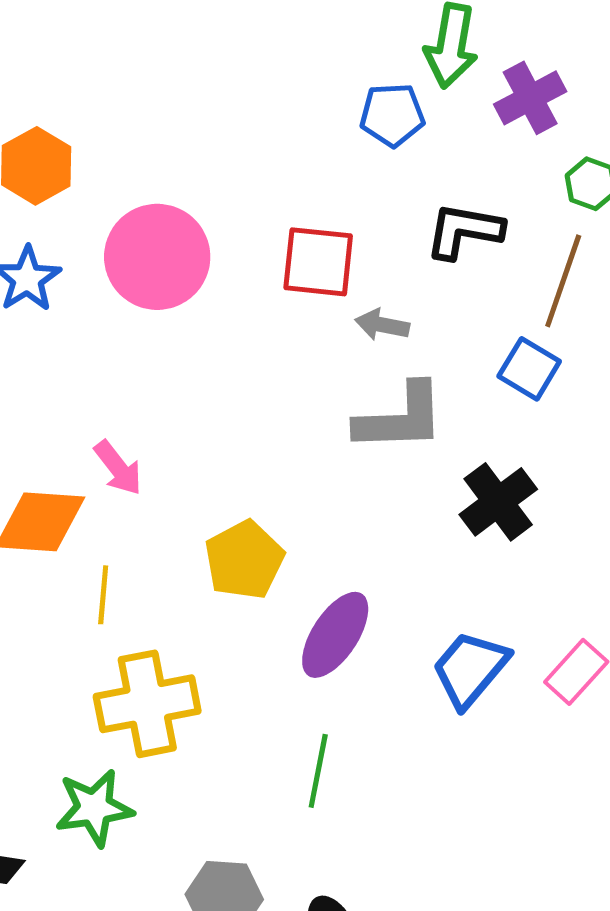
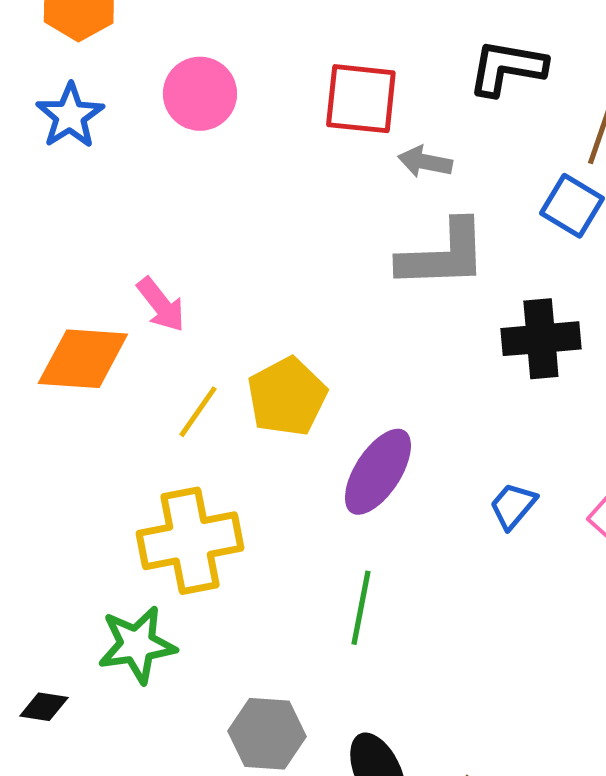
pink circle: (157, 257) -> (200, 94), size x0.7
black cross: (498, 502) -> (541, 339), turned 32
yellow line: (103, 595) -> (198, 412), moved, turned 30
blue trapezoid: (470, 669) -> (513, 506), size x0.6

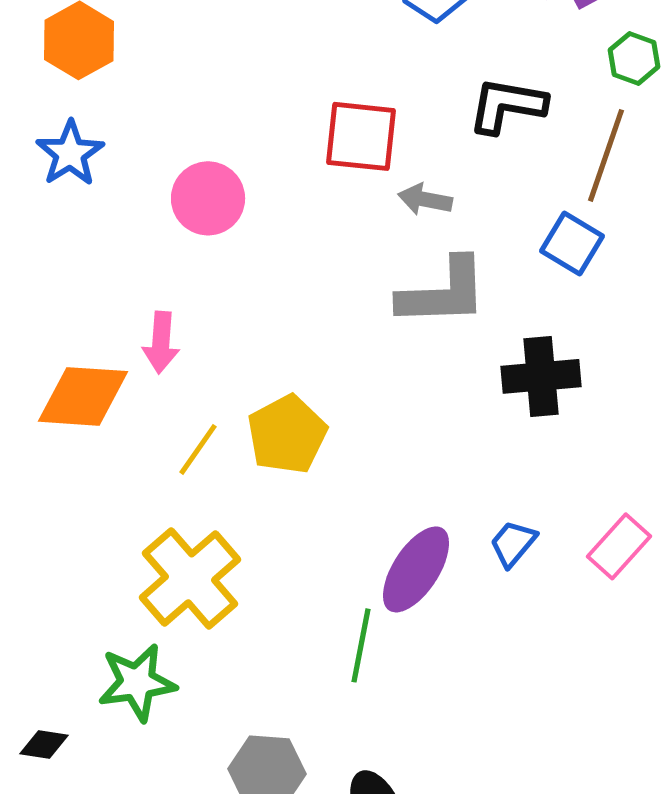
pink circle: (200, 94) -> (208, 198), moved
pink arrow: (161, 305) -> (161, 342), turned 42
purple ellipse: (378, 472) -> (416, 569), moved
yellow cross: (190, 541) -> (190, 578), turned -30

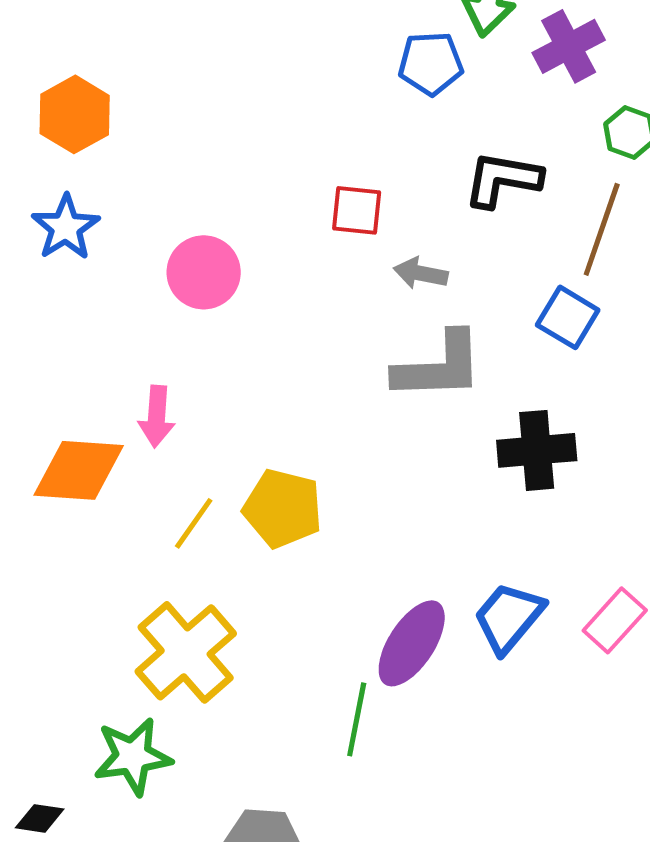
red square: (361, 136) -> (357, 210), size x0.7
yellow pentagon: (287, 434) -> (283, 508), turned -30
blue trapezoid: (513, 543) -> (509, 617), size x1.5

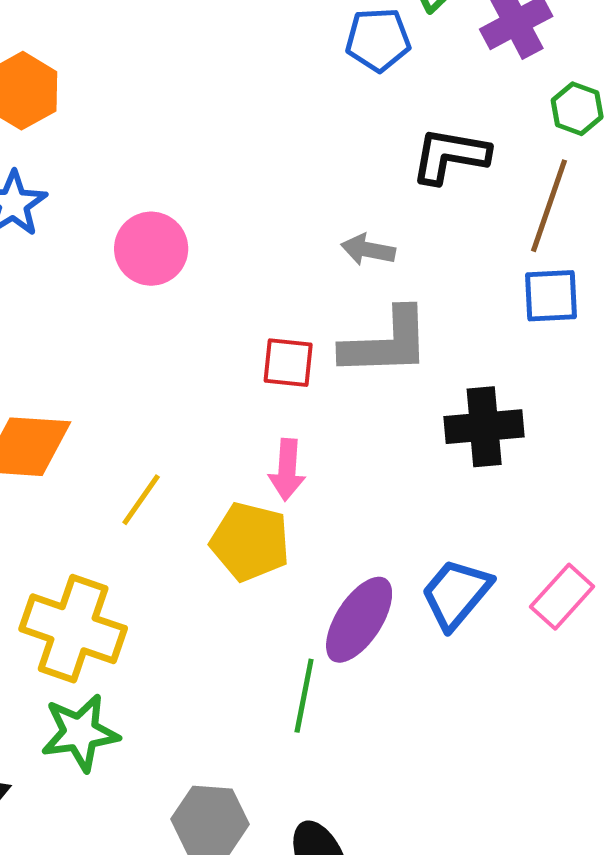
red square: (357, 210) -> (288, 363), moved
blue square: (568, 317) -> (551, 296), moved, turned -34
pink arrow: (157, 416) -> (287, 470), moved
yellow pentagon: (283, 508) -> (250, 542), moved
yellow cross: (186, 652) -> (73, 629), moved, turned -30

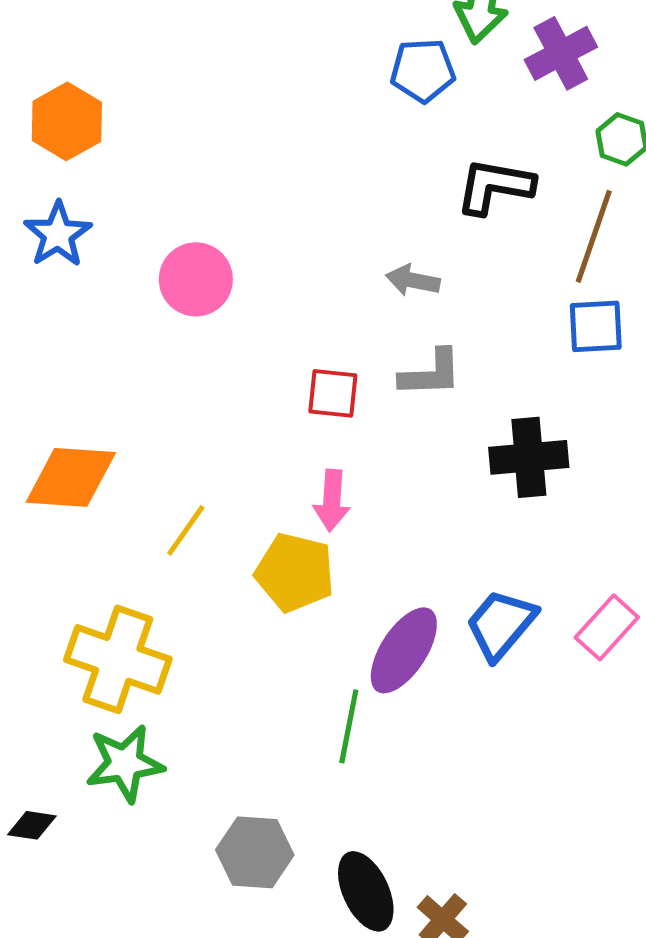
gray L-shape: (386, 343) -> (431, 373), size x0.7

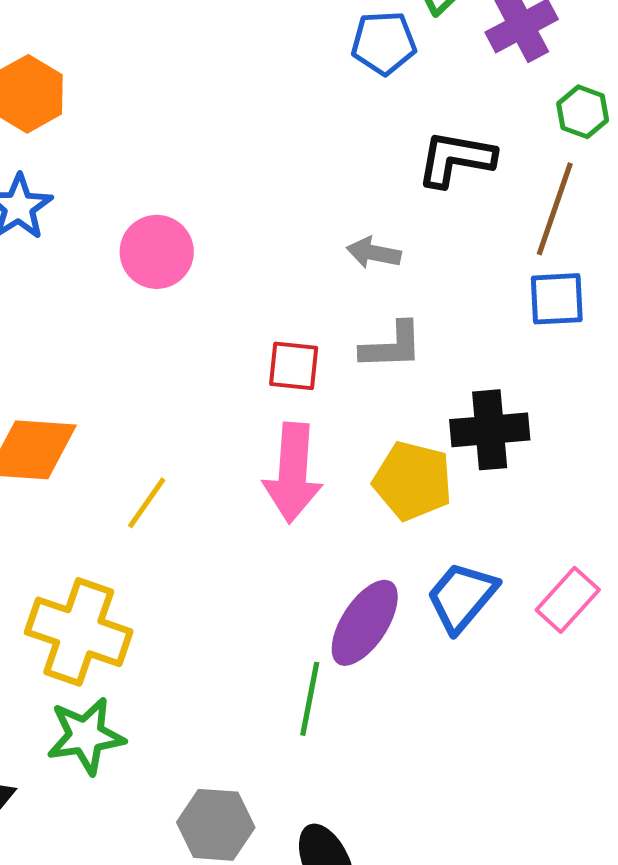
pink arrow: (332, 500) -> (293, 473), size x1.6
yellow pentagon: (295, 572) -> (413, 481), moved

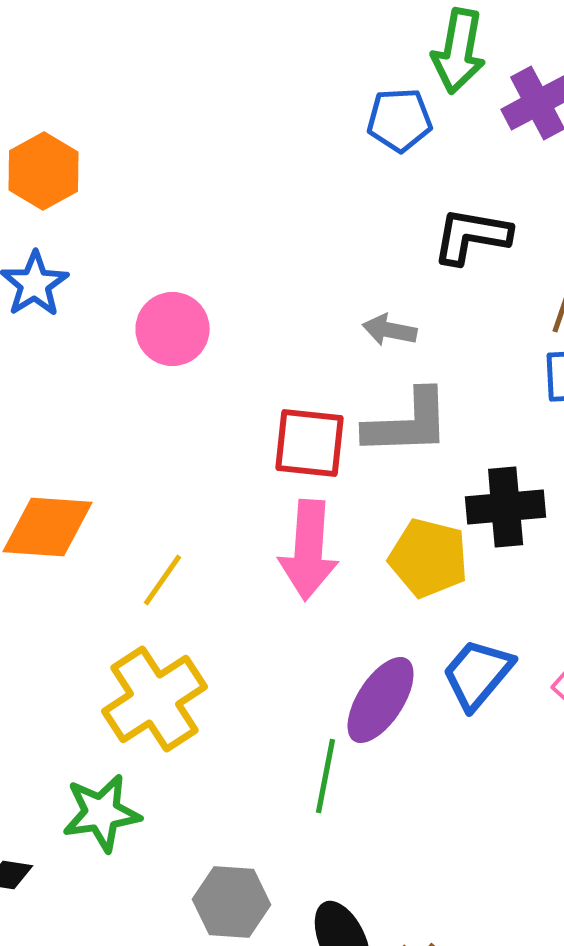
gray L-shape: (392, 346) -> (408, 423), size x1.4
red square: (294, 366) -> (310, 443), size x1.4
yellow cross: (79, 632) -> (155, 699), moved, turned 38

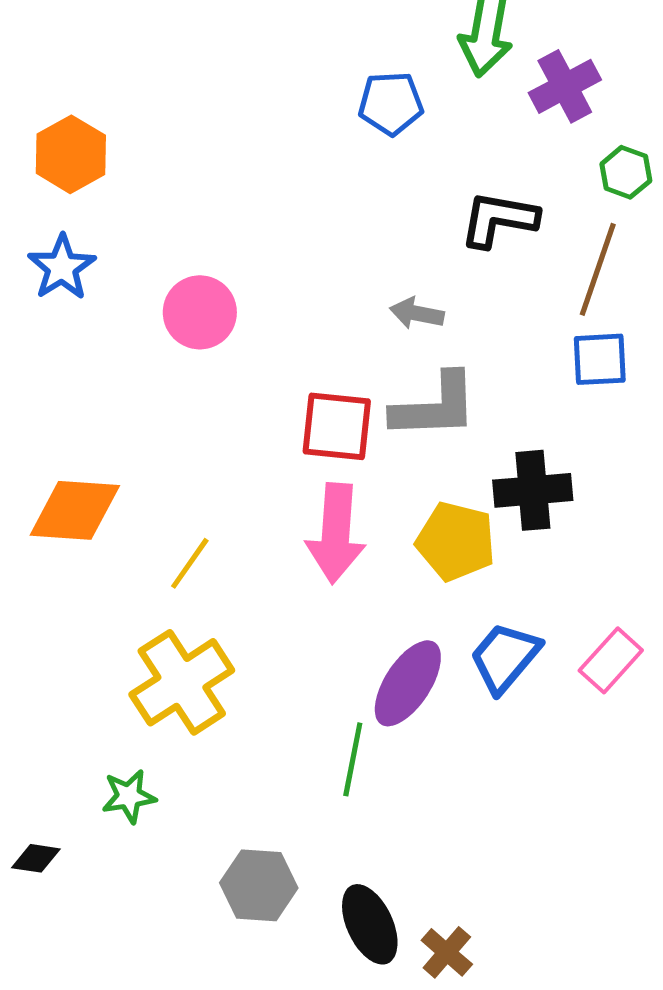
blue pentagon: (400, 120) -> (391, 103), moved
green star: (102, 813) -> (129, 796), size x0.7

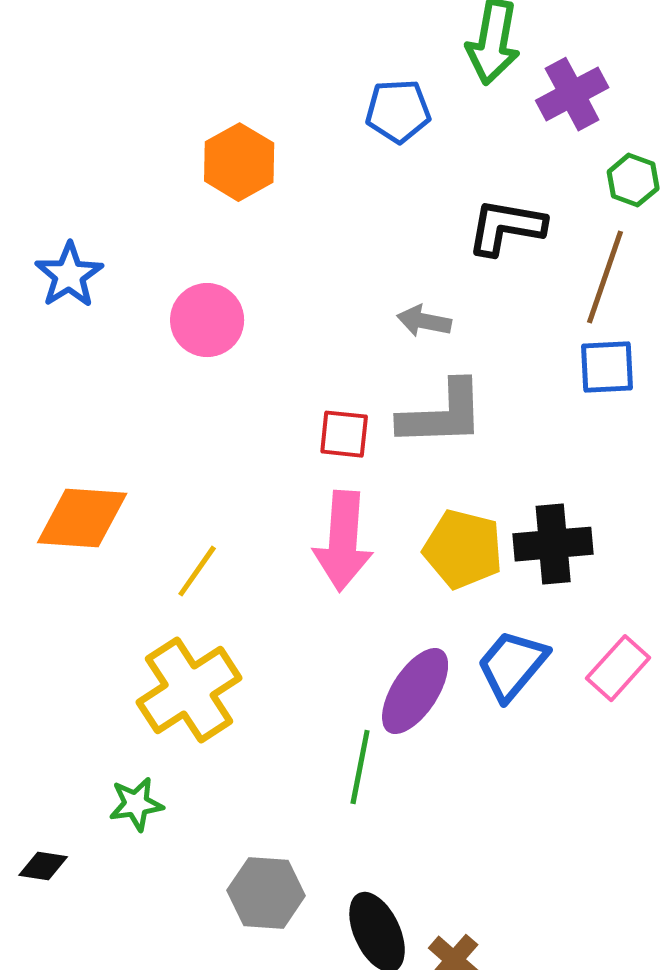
orange hexagon: (71, 154) -> (239, 162), moved
red square: (337, 426) -> (344, 434), size x0.7
black cross: (533, 490) -> (553, 544), moved

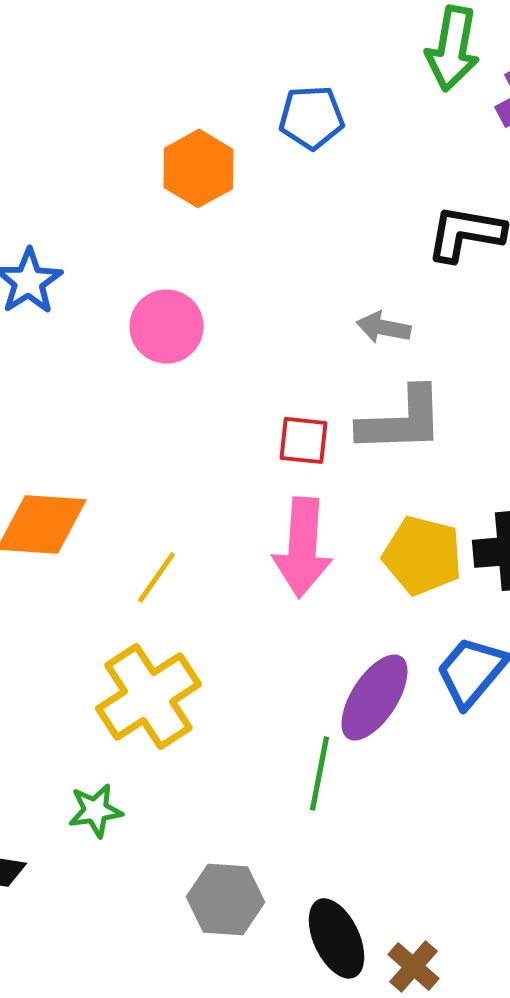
blue pentagon: (398, 111) -> (312, 117), moved

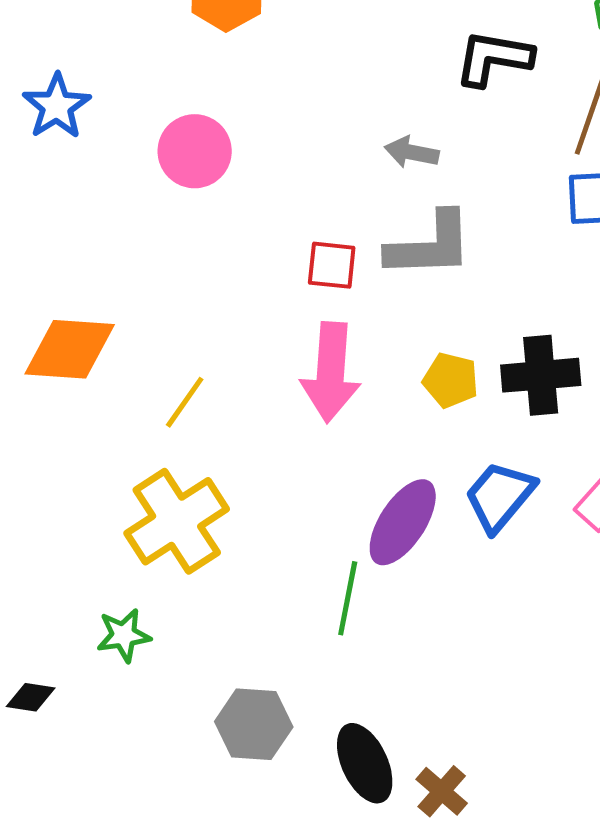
yellow pentagon: (422, 555) -> (451, 380), size x0.7

